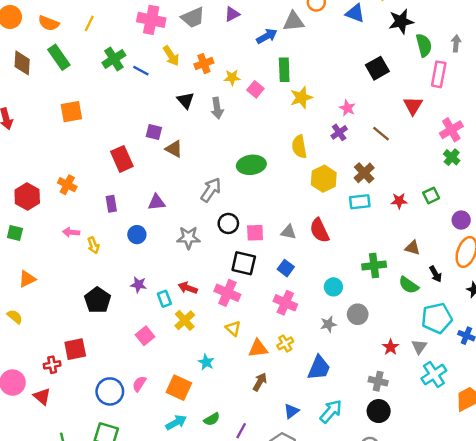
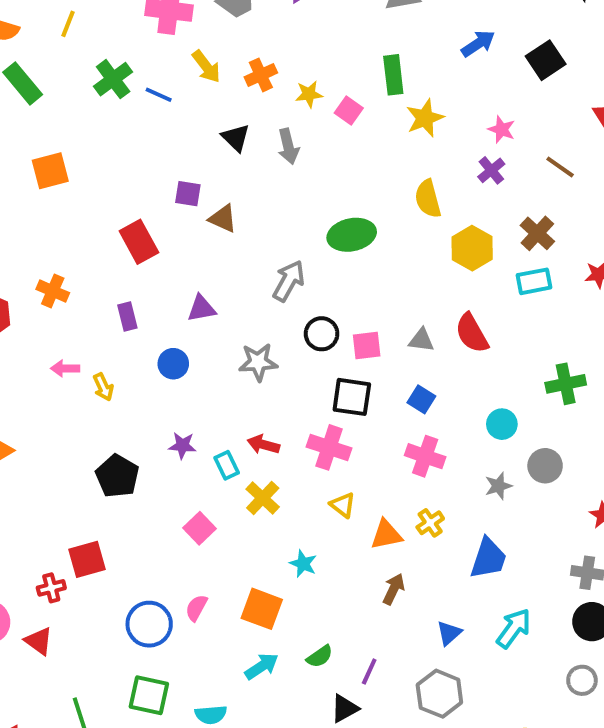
blue arrow: (267, 36) -> (478, 44), moved

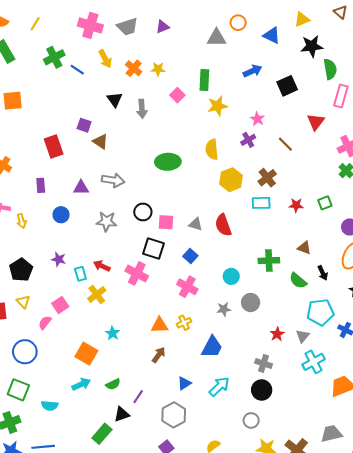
orange cross: (261, 75) -> (134, 68), turned -35
yellow star: (309, 94) -> (158, 69), moved
gray arrow: (289, 281) -> (113, 180), moved, turned 60
yellow triangle: (343, 505) -> (23, 302), moved
pink semicircle: (196, 608) -> (45, 323), moved

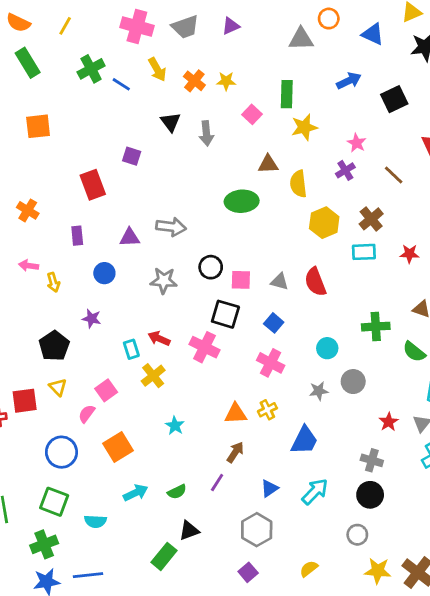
brown triangle: (100, 142) -> (268, 164), moved, turned -35
purple star: (59, 259) -> (92, 319), moved
orange square: (86, 354) -> (118, 447), moved, turned 30
purple line: (138, 397) -> (217, 482), moved

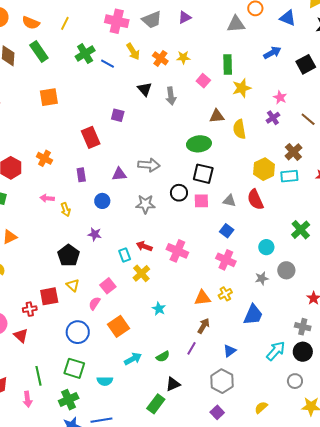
yellow hexagon: (324, 223) -> (264, 169), moved
black square: (225, 314) -> (203, 174), moved
green cross: (376, 327) -> (301, 230), turned -36
cyan arrow: (315, 492) -> (276, 351), moved

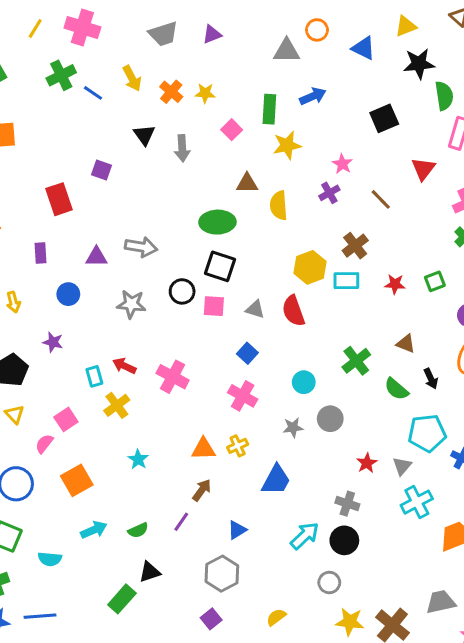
pink cross: (117, 21) -> (82, 27), moved
blue arrow: (272, 53) -> (313, 96), moved

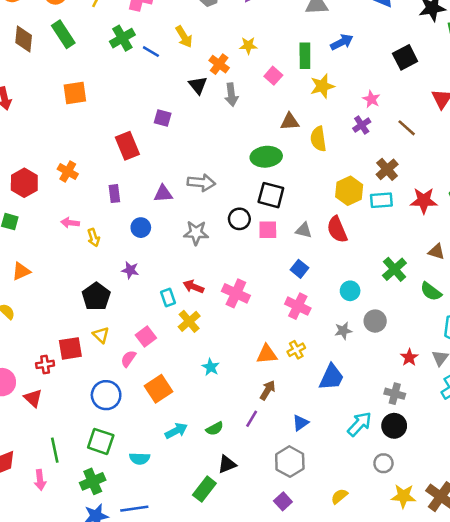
orange cross: (171, 92) -> (219, 64), moved
red star: (395, 284) -> (424, 201), size x1.5

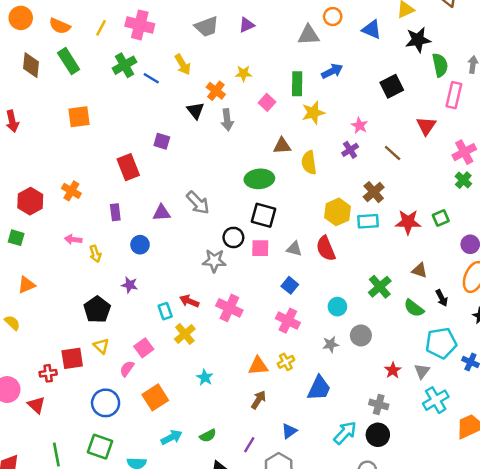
gray arrow: (201, 183) -> (198, 203), turned 40
gray star: (196, 233) -> (214, 261), moved
purple line: (252, 419) -> (249, 445), moved

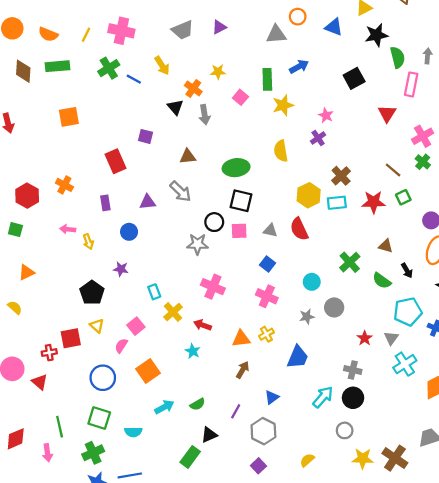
green rectangle: (69, 61) -> (58, 66), turned -60
brown triangle: (282, 146) -> (188, 157), moved
brown line: (393, 153) -> (393, 170), moved
red arrow: (189, 301) -> (203, 325), moved

